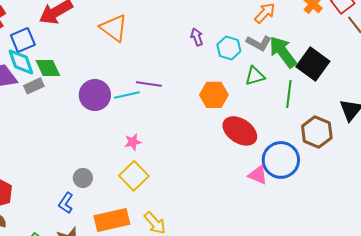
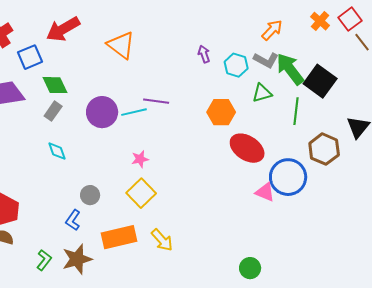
cyan diamond: (21, 62) -> (57, 151), moved, size x0.7
gray rectangle: (34, 86) -> (53, 111), moved, turned -30

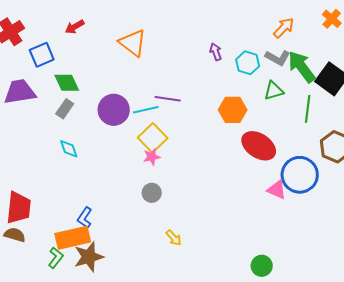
red arrow: (63, 29) -> (75, 27), size x0.6
yellow square: (141, 193) -> (153, 138), moved
gray circle: (90, 195) -> (152, 193), moved
orange rectangle: (119, 237) -> (73, 238), moved
yellow arrow: (162, 240) -> (174, 238), size x0.7

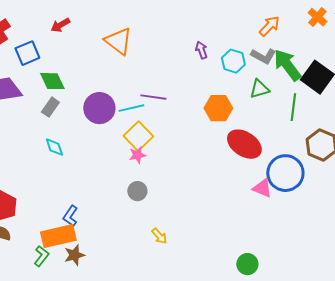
brown star: (89, 257) -> (74, 255), size x0.7

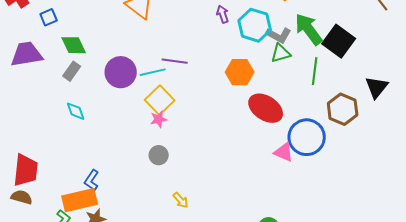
blue square: (27, 53) -> (49, 17), size x0.7
gray L-shape: (263, 56) -> (279, 35), moved
cyan hexagon: (233, 61) -> (255, 25), size x1.4

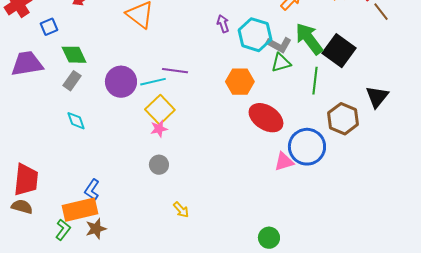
pink triangle: (284, 152) -> (284, 162), turned -40

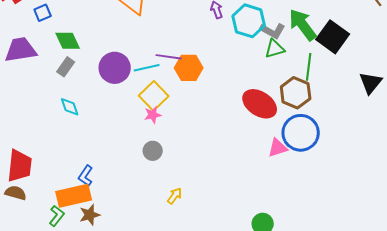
orange hexagon: (240, 82) -> (189, 68), moved
brown hexagon: (343, 119) -> (296, 93), moved
yellow arrow: (181, 210) -> (175, 196), turned -102

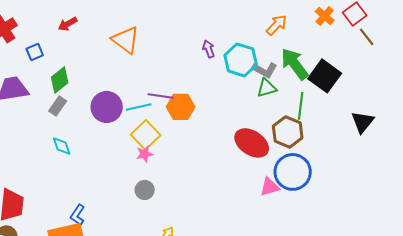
green diamond: (68, 41) -> (60, 80), turned 76

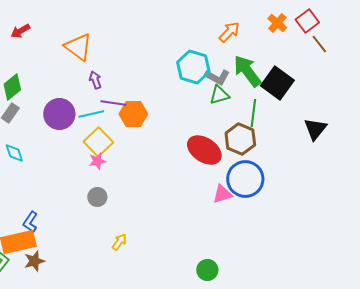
purple arrow: (209, 49) -> (95, 80), moved

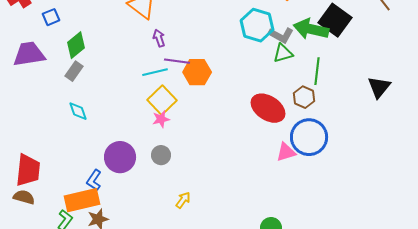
green arrow: (247, 71) -> (311, 29), turned -40
black square: (277, 83) -> (335, 20), moved
purple circle: (59, 114) -> (120, 157), moved
brown hexagon: (240, 139) -> (304, 97), size x0.7

